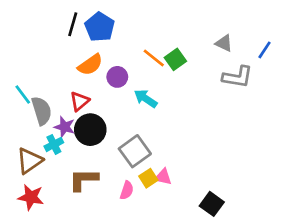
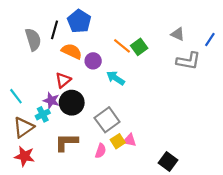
black line: (73, 24) -> (55, 30), moved
orange semicircle: (90, 65) -> (72, 51), turned -120
cyan line: (23, 94) -> (16, 96), moved
gray semicircle: (42, 111) -> (33, 39), moved

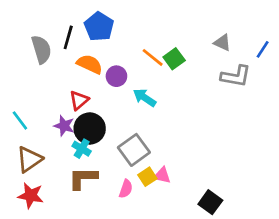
cyan cross: (43, 114) -> (82, 149), moved, turned -32

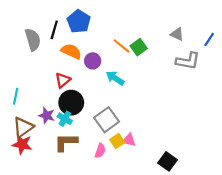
cyan line: (20, 120) -> (16, 96), turned 49
purple star: (64, 126) -> (47, 115), moved
red star: (31, 195) -> (22, 144), moved

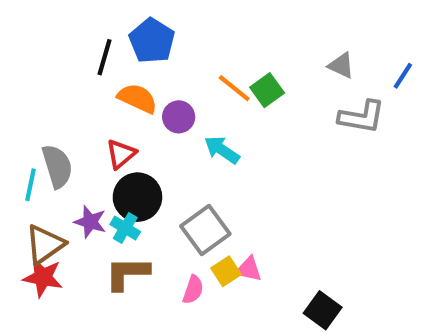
gray semicircle: (33, 40) -> (57, 166), moved

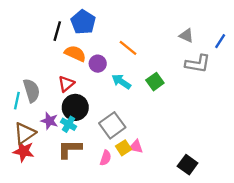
green square: (267, 90) -> (155, 82), moved
black square: (323, 310) -> (188, 165), moved

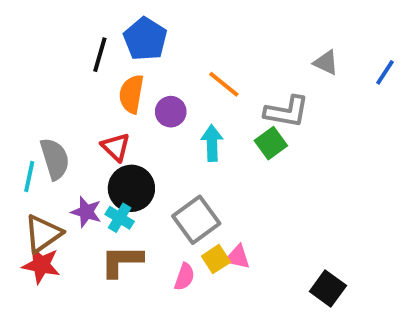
orange semicircle: (75, 53) -> (131, 94), turned -105
gray L-shape: (198, 64) -> (287, 112), moved
cyan arrow: (121, 82) -> (212, 143), turned 54
red triangle: (66, 84) -> (116, 147), turned -36

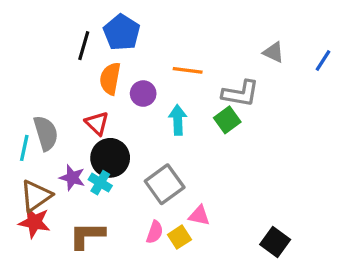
orange line: (224, 84) -> (188, 70), turned -32
yellow square: (216, 259) -> (179, 237), moved
brown L-shape: (122, 261) -> (87, 235), moved

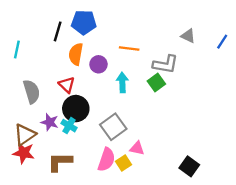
blue pentagon: (122, 32) -> (84, 22), turned -30
cyan line: (24, 148) -> (17, 50), moved
pink semicircle: (155, 232) -> (106, 160), size x1.5

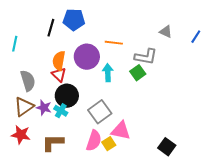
orange semicircle: (76, 54) -> (59, 61), moved
purple circle: (98, 64) -> (87, 57), size x1.6
brown triangle: (25, 135) -> (24, 107), moved
pink triangle: (137, 148) -> (121, 131), size x1.5

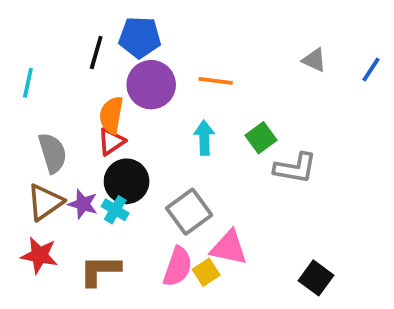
purple circle: (87, 57) -> (151, 85), moved
gray L-shape: (146, 57) -> (295, 168), moved
red triangle: (59, 75) -> (111, 142), turned 42

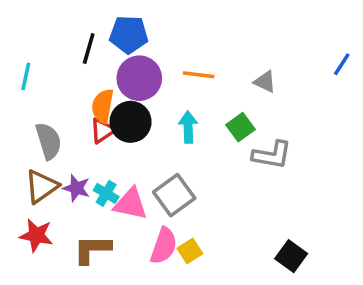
gray triangle: (314, 60) -> (265, 82), moved
black circle: (127, 181) -> (131, 122), moved
pink triangle: (229, 248) -> (131, 204), moved

